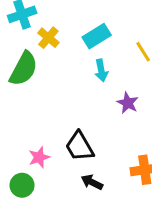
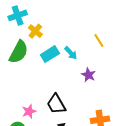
cyan rectangle: (97, 36) -> (50, 54), moved
cyan arrow: (101, 70) -> (71, 53), turned -32

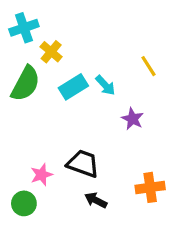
black trapezoid: (56, 104) -> (83, 164), turned 140

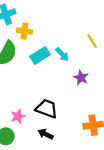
yellow cross: (51, 52) -> (25, 31), turned -32
black arrow: (96, 200) -> (46, 134), moved

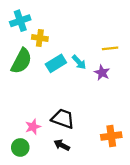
yellow line: (92, 41) -> (110, 48), turned -64
purple star: (81, 78) -> (102, 73), moved

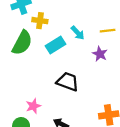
cyan arrow: (79, 62) -> (78, 33), moved
black trapezoid: (63, 119) -> (68, 82), moved

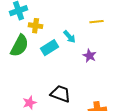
yellow line: (108, 31) -> (97, 22), moved
black trapezoid: (68, 82) -> (61, 94), moved

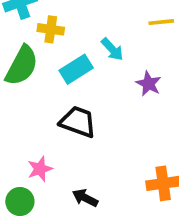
black trapezoid: (61, 94) -> (78, 122), moved

